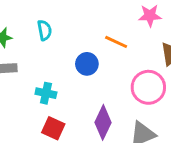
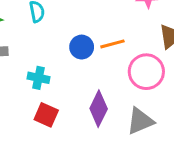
orange line: (116, 42) -> (112, 44), moved, turned -40

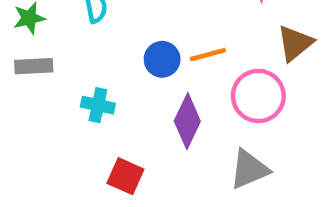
purple diamond: (99, 109) -> (187, 121), moved
red square: (46, 115) -> (125, 176), moved

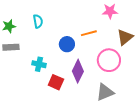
orange line: (208, 55) -> (89, 33), moved
red square: (125, 176) -> (56, 82), moved

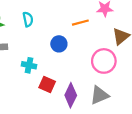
orange line: (89, 33) -> (80, 23), moved
purple diamond: (78, 71) -> (71, 95), moved

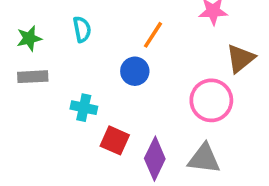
orange line: (80, 23) -> (153, 35), moved, turned -42
gray triangle: (100, 95) -> (204, 159), turned 30

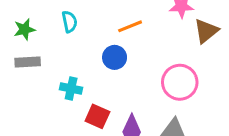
orange line: (153, 35) -> (130, 26), turned 35
brown triangle: (240, 58) -> (206, 31), moved

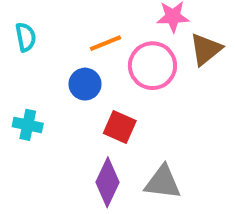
pink circle: (180, 82) -> (152, 66), moved
red square: (97, 116) -> (120, 127), moved

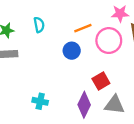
cyan cross: (28, 125) -> (40, 101), moved
red square: (120, 127) -> (101, 81), moved, turned 36

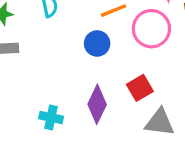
purple diamond: (84, 105) -> (97, 104), moved

